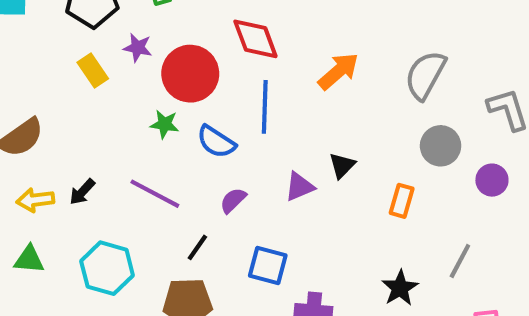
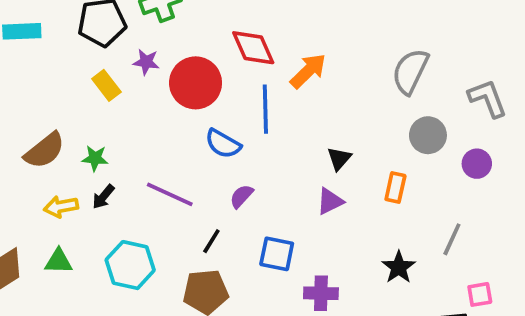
orange arrow: (338, 71) -> (308, 71), moved
green star: (164, 124) -> (95, 158), moved
purple triangle: (300, 187) -> (330, 201), moved

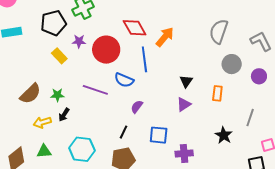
purple line: (170, 194) -> (95, 90), moved

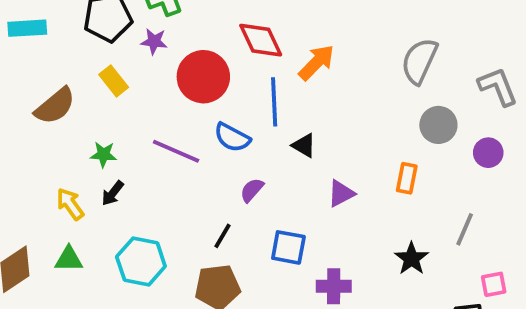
purple star: (79, 41) -> (154, 41), moved
black triangle: (186, 81) -> (304, 146), moved, turned -40
brown semicircle: (30, 94) -> (55, 106), moved
yellow arrow: (42, 122) -> (70, 204), turned 66

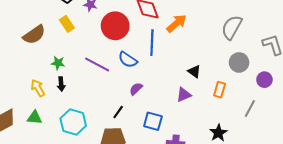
black triangle: (304, 146) -> (194, 71), moved
black arrow: (113, 193) -> (61, 84), turned -48
gray line: (465, 229) -> (250, 109), moved

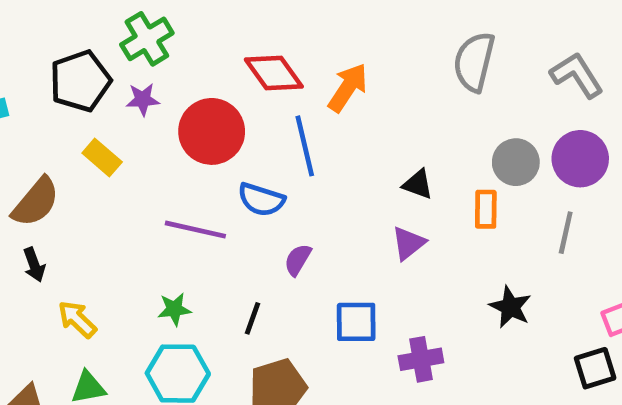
gray circle: (239, 62) -> (516, 162), moved
green star: (58, 63) -> (174, 309), moved
purple circle: (264, 80) -> (580, 159), size x1.5
black arrow: (61, 84) -> (34, 265), moved
black line: (118, 112) -> (252, 318), moved

